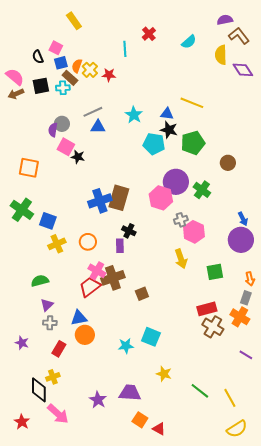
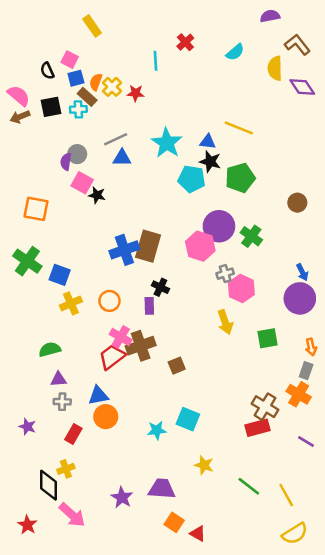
purple semicircle: (225, 20) -> (270, 16), moved
cyan star: (134, 115) -> (167, 143), size x1.4
brown circle: (228, 163) -> (297, 203), moved
purple triangle: (47, 305) -> (58, 379), turned 40
red rectangle: (207, 309) -> (258, 428), moved

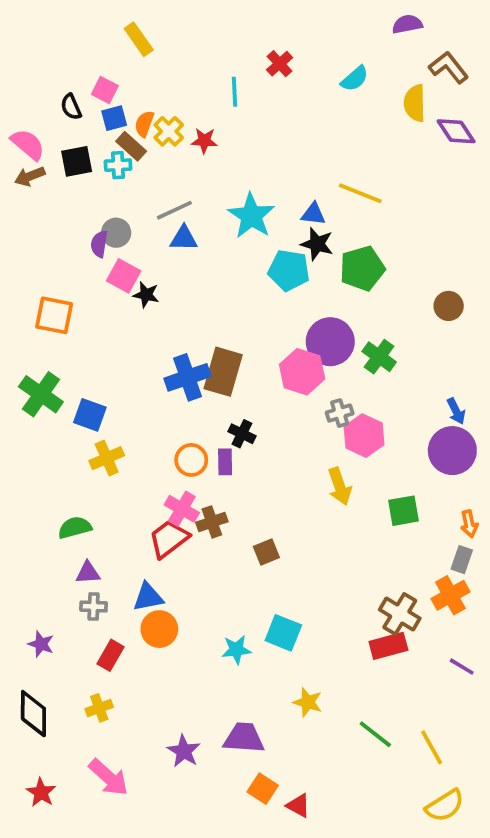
orange circle: (109, 301) -> (191, 460), moved
brown cross: (141, 346) -> (212, 522), size x0.7
orange cross: (299, 394) -> (450, 595), turned 30
black diamond: (49, 485) -> (33, 714), moved

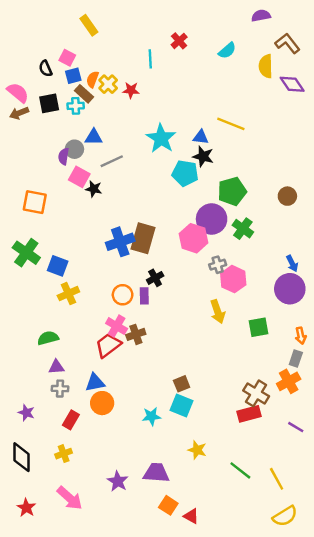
gray line: (174, 210) -> (112, 161), moved
blue triangle: (184, 238) -> (94, 137), moved
green pentagon: (362, 268) -> (232, 191), moved
black cross: (242, 434) -> (155, 278), turned 35
brown square: (266, 552) -> (182, 384), moved

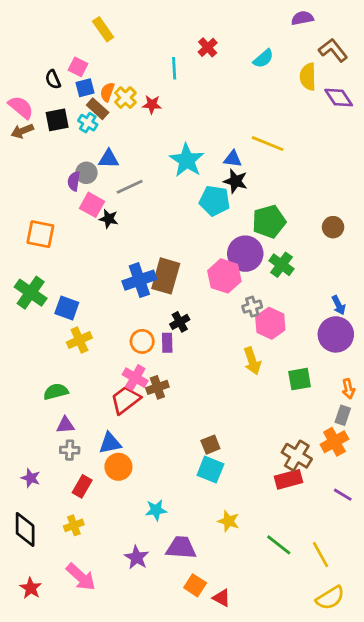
cyan cross: (76, 106) -> (88, 123), turned 35
cyan star: (151, 416) -> (156, 510), moved

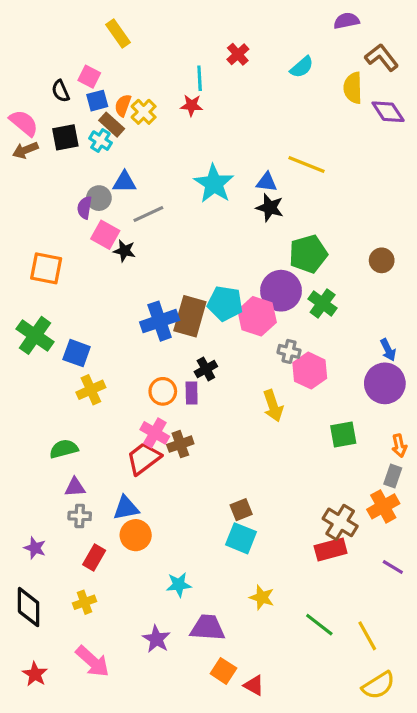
red star: (152, 105) -> (192, 105), moved
cyan pentagon: (215, 201) -> (225, 303), moved
gray cross: (252, 307) -> (289, 351), turned 30
yellow arrow: (252, 361) -> (273, 406), moved

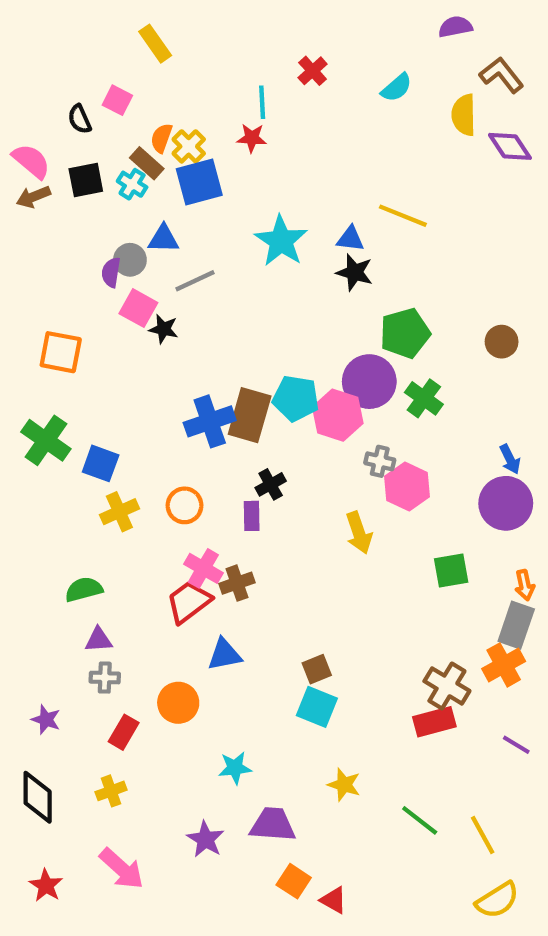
blue square: (97, 101) -> (199, 182), moved, size x1.6
orange circle: (163, 391) -> (185, 505), moved
gray rectangle: (393, 476) -> (516, 625), size x1.5
blue triangle: (126, 508) -> (224, 654), moved

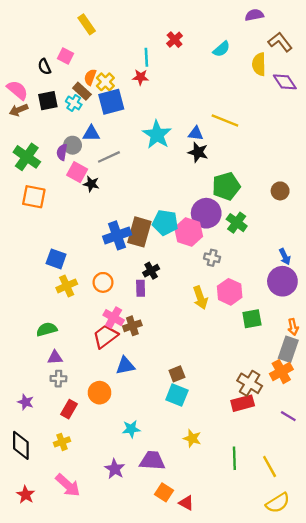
green cross: (46, 440) -> (27, 157), moved
pink hexagon: (407, 487) -> (230, 292), moved
green line: (420, 820) -> (234, 458), turned 50

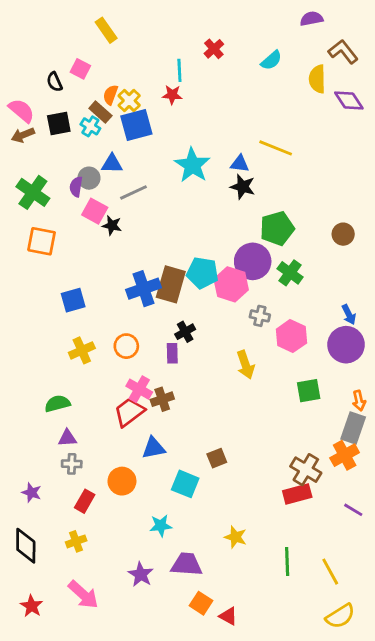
blue square: (56, 259) -> (73, 300), moved, turned -36
pink hexagon: (230, 292) -> (291, 336), moved
cyan square: (177, 395) -> (185, 484), moved

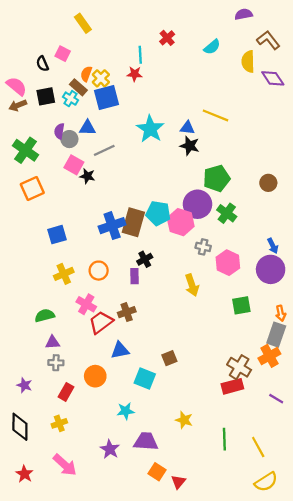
purple semicircle: (76, 187) -> (59, 131), moved
orange square: (42, 241) -> (32, 188), turned -35
pink cross: (139, 389) -> (86, 304), moved
red triangle: (228, 616) -> (178, 482), turned 40

